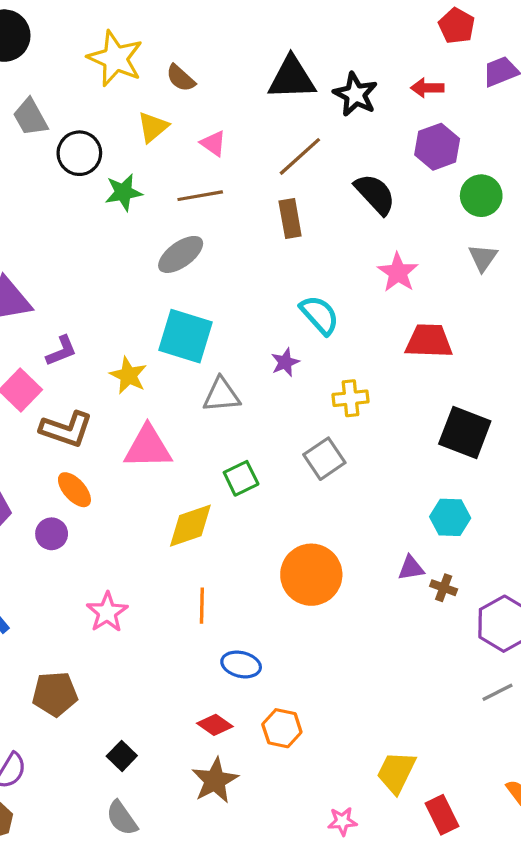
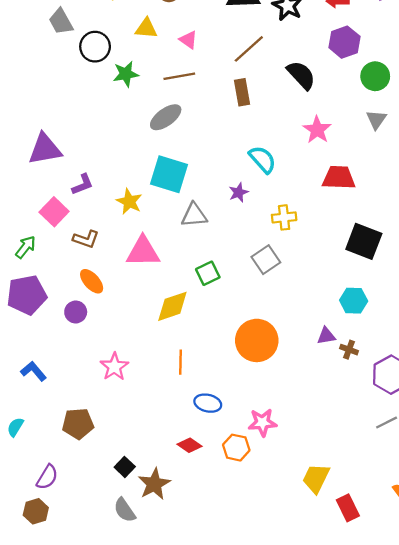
yellow triangle: (153, 127) -> (146, 28), turned 45
brown L-shape: (66, 429) -> (86, 239), size x0.7
brown star: (215, 780) -> (154, 484), moved
pink star: (342, 821) -> (262, 422), moved, size x1.4

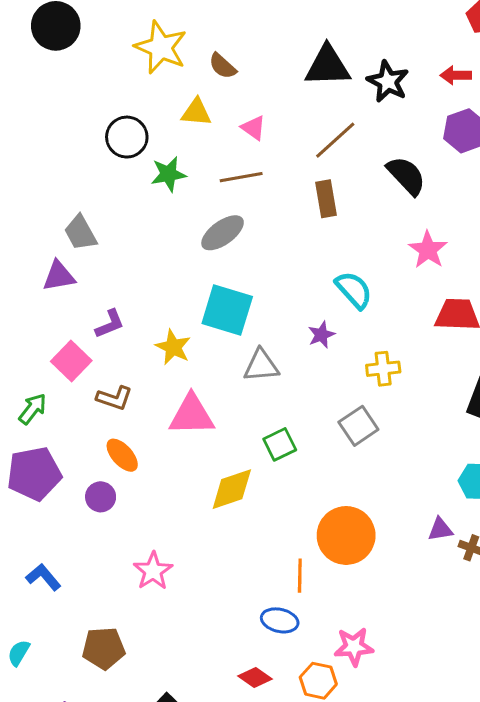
gray trapezoid: (61, 22) -> (80, 233), moved
purple triangle: (45, 149) -> (59, 276), size x0.7
orange line: (180, 362) -> (300, 576), moved

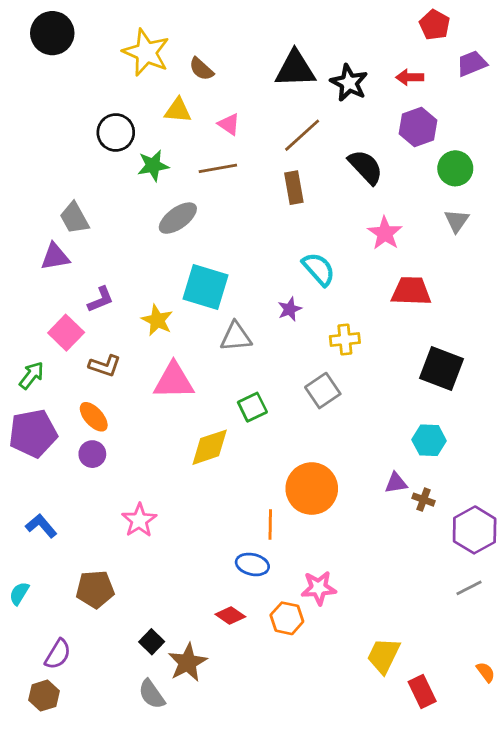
gray ellipse: (223, 233) -> (178, 218), moved
orange ellipse: (122, 455) -> (94, 417), moved

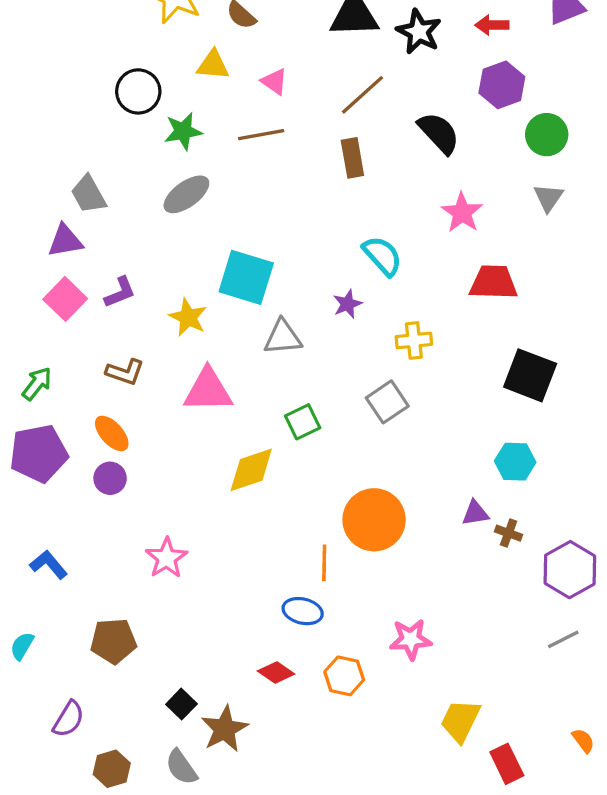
gray ellipse: (178, 218) -> (186, 194), moved
pink square: (66, 333) -> (65, 299), moved
pink star: (319, 588) -> (411, 639), moved
brown hexagon: (44, 696) -> (112, 769), moved

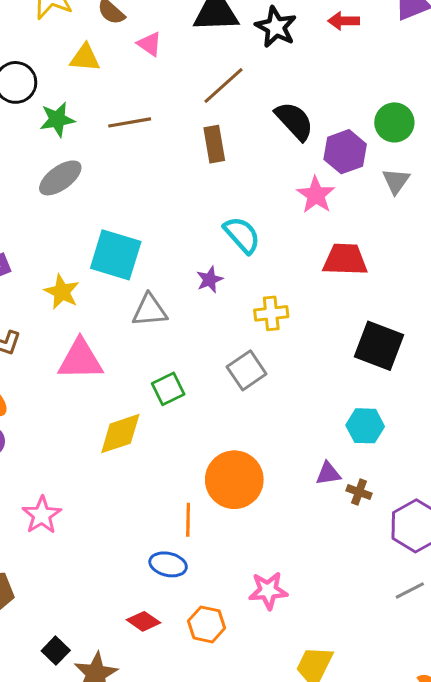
pink triangle: (274, 81) -> (150, 44), moved
purple hexagon: (502, 85) -> (345, 152), moved

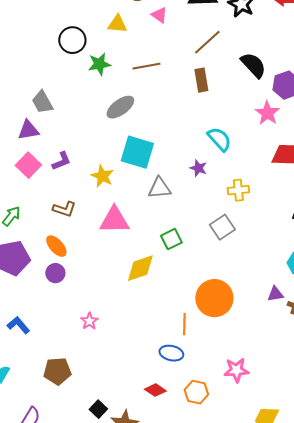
gray ellipse: (60, 178) -> (120, 107), moved
purple star: (210, 280) -> (198, 168), turned -30
pink star: (42, 515) -> (89, 321), size x0.7

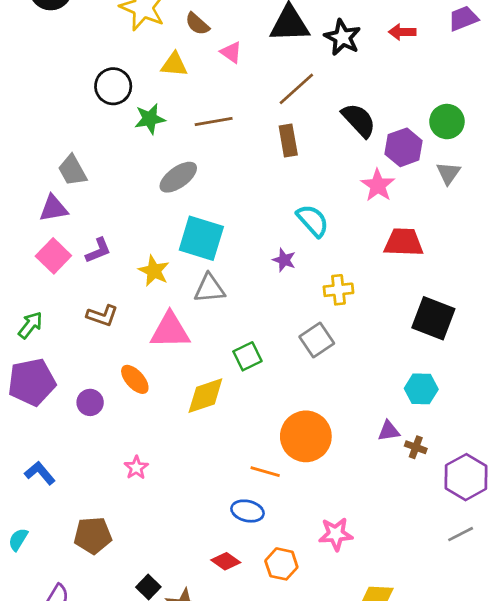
gray triangle: (159, 188) -> (209, 288), moved
orange ellipse: (56, 246) -> (135, 379), moved
orange line: (184, 324) -> (265, 472), turned -75

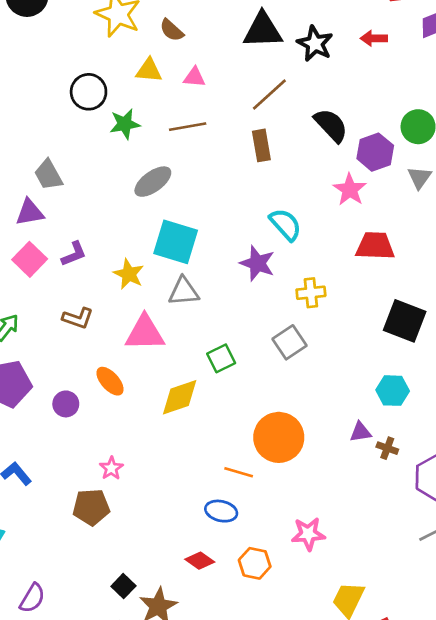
pink triangle: (231, 52) -> (194, 77), moved, turned -30
purple star: (284, 260) -> (257, 263), size x1.5
brown pentagon: (93, 535) -> (91, 507), moved

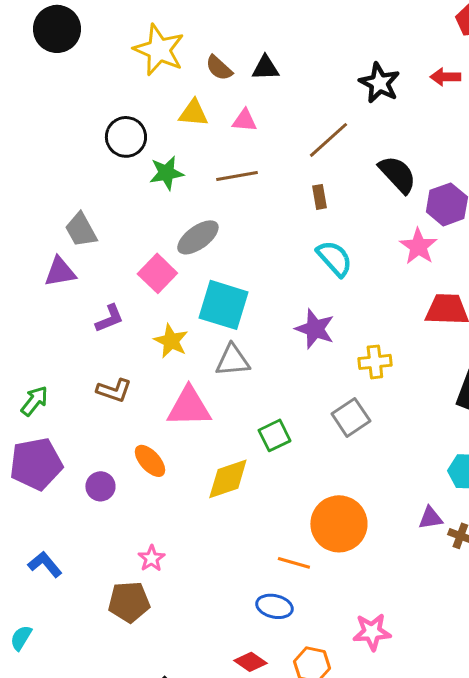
black triangle: (263, 30) -> (265, 68), moved, size x0.6
brown rectangle: (261, 145) -> (319, 197), size x0.7
cyan semicircle: (285, 224) -> (334, 258), moved
pink square: (30, 259) -> (157, 273), moved

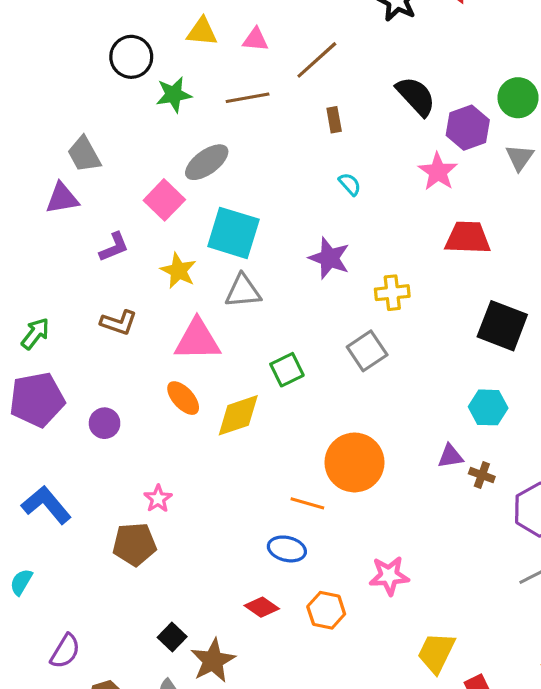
brown line: (328, 140) -> (317, 60), moved
cyan semicircle: (334, 258) -> (350, 184), size x0.6
orange ellipse: (150, 461) -> (183, 398), moved
blue L-shape: (45, 564) -> (46, 505), size x1.4

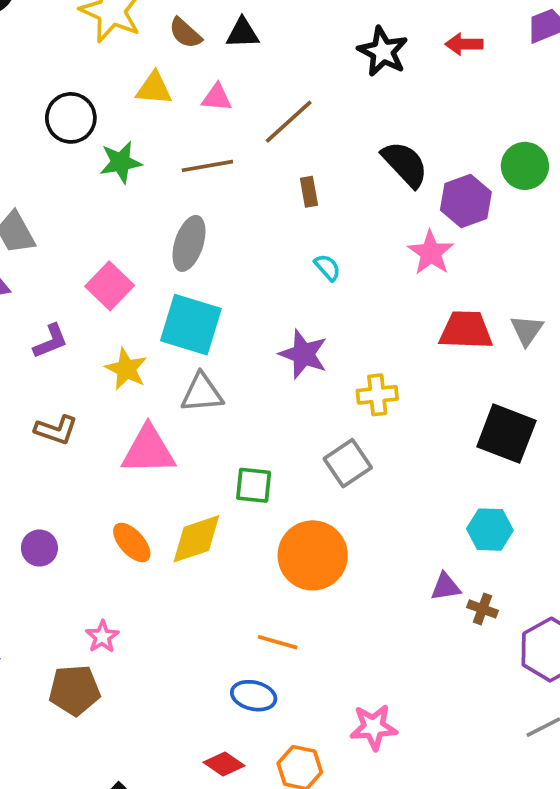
gray triangle: (520, 157) -> (527, 330), moved
gray ellipse: (207, 162) -> (189, 243), moved, turned -36
green square: (287, 370) -> (254, 485), turned 32
orange ellipse: (183, 398) -> (132, 542), moved
orange circle: (355, 462) -> (313, 555), moved

